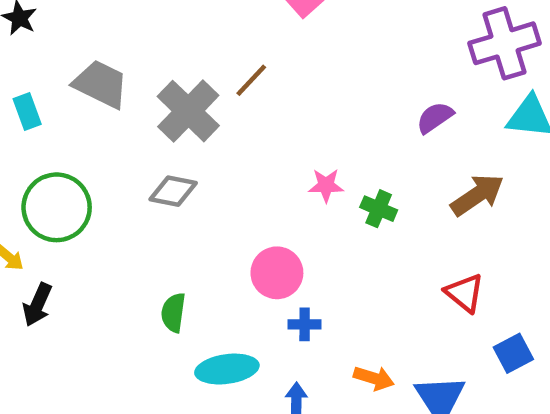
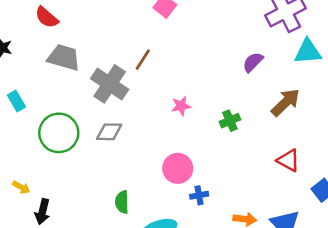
gray trapezoid: (101, 84) -> (64, 58), moved
pink star: (326, 185) -> (181, 106), moved
green circle: (57, 207) -> (59, 133), moved
green cross: (379, 209) -> (230, 121), turned -36

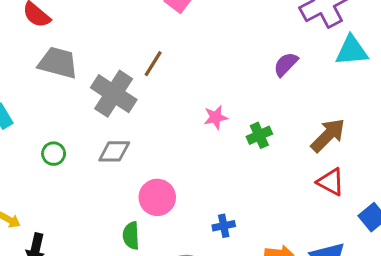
brown arrow: (286, 102) -> (328, 135), moved
pink star: (181, 106) -> (216, 117), moved
green circle: (59, 133) -> (54, 154), size x0.5
pink circle: (178, 168) -> (157, 197), moved

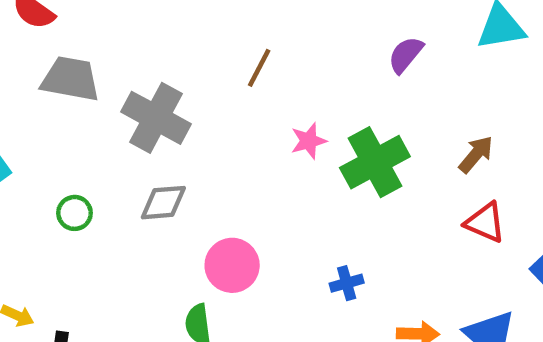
brown line: (153, 64) -> (259, 68), moved
green cross: (259, 135) -> (375, 162), size x1.8
brown arrow: (328, 135) -> (476, 154), size x0.7
blue cross: (224, 226) -> (347, 283), moved

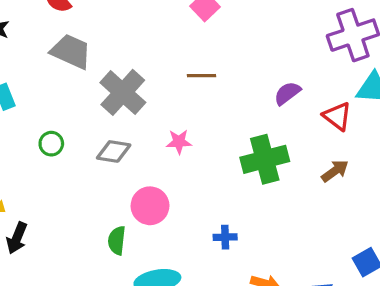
purple semicircle: (406, 55) -> (287, 93), moved
brown line: (259, 68) -> (202, 76), turned 48
pink star: (309, 141) -> (179, 142), moved
red triangle: (485, 223) -> (337, 116), moved

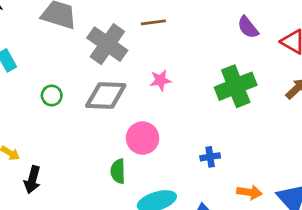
brown line: (202, 76) -> (153, 22), moved
purple semicircle: (287, 93) -> (248, 27), turned -85
gray diamond: (114, 151) -> (106, 96), size x1.4

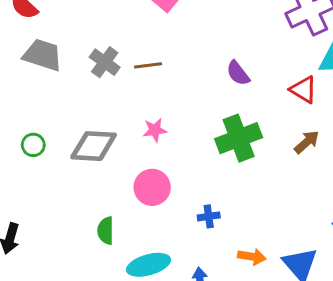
purple semicircle: (248, 27) -> (238, 73), moved
gray cross: (107, 44) -> (105, 62), moved, size x0.7
pink circle: (143, 138) -> (152, 187), moved

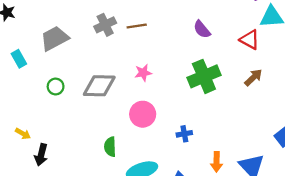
gray trapezoid: (43, 55) -> (55, 38), moved, turned -44
gray cross: (105, 62) -> (105, 25), turned 30
orange arrow: (252, 257) -> (217, 162), turned 84

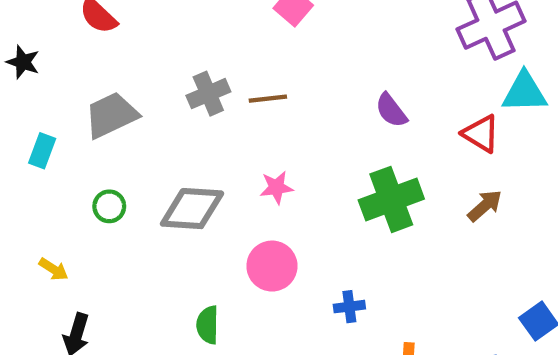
cyan rectangle: (19, 59) -> (42, 151), turned 48
yellow arrow: (23, 134) -> (54, 269), moved

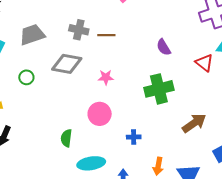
gray cross: (208, 94) -> (79, 30), turned 30
brown arrow: (485, 206) -> (194, 123), moved, size x1.4
gray diamond: (192, 209) -> (67, 64), moved

